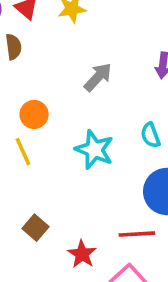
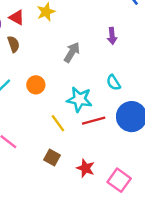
yellow line: (23, 152) -> (58, 123), moved
red line: (137, 234) -> (94, 121), moved

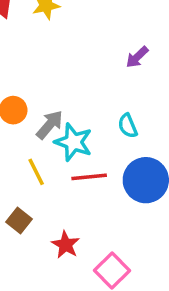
purple arrow: (112, 36) -> (137, 57), turned 42
gray arrow: (72, 52) -> (50, 125), moved

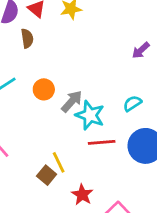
cyan semicircle: (128, 126) -> (132, 103), turned 78
yellow line: (36, 172) -> (59, 162), moved

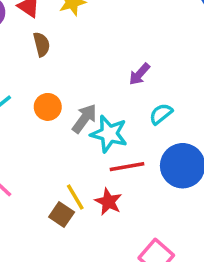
brown semicircle: (27, 38) -> (42, 44), moved
purple arrow: (141, 50) -> (139, 74), moved
red star: (82, 195) -> (108, 202), moved

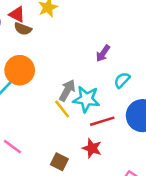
brown semicircle: (42, 44) -> (23, 29), moved, turned 132
orange circle: (48, 107) -> (20, 70), moved, size x1.5
yellow line: (75, 197) -> (62, 109), moved

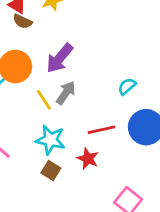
purple arrow: (103, 53) -> (60, 58), moved, size x1.6
cyan star: (86, 99) -> (50, 140), moved
yellow line: (62, 109) -> (44, 100), moved

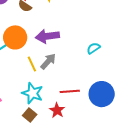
purple arrow: (60, 58) -> (47, 36), turned 35
cyan semicircle: (127, 86) -> (93, 48), moved

